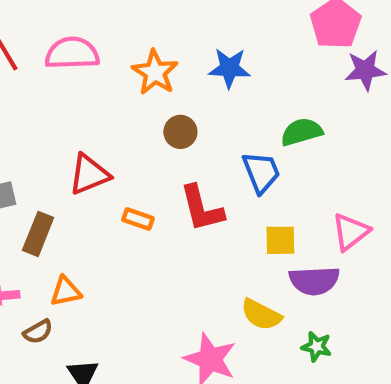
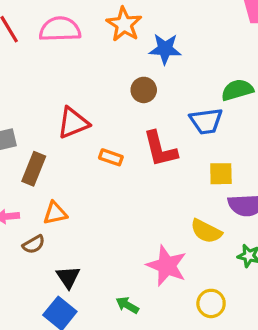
blue star: (229, 68) -> (165, 49), moved
orange star: (155, 72) -> (124, 24), moved
blue trapezoid: (261, 172) -> (206, 121), turned 104

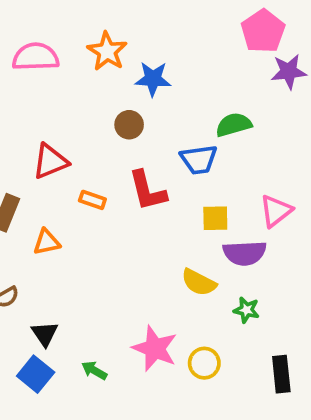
orange triangle: (55, 213) -> (47, 242), moved
pink star: (167, 266) -> (155, 348), moved
green arrow: (127, 305) -> (94, 370), moved

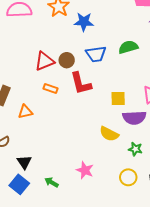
brown circle: (129, 125) -> (67, 60), moved
blue trapezoid: (199, 160) -> (96, 54), moved
red triangle: (50, 161) -> (44, 61), moved
pink star: (155, 348) -> (85, 170), size x0.7
yellow circle: (204, 363) -> (128, 177), moved

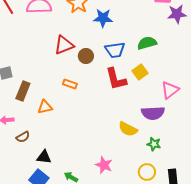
red triangle: (44, 61) -> (64, 45), moved
red L-shape: (81, 83) -> (116, 79), moved
yellow square: (118, 99) -> (140, 72), moved, turned -35
black triangle: (24, 162) -> (44, 157), turned -49

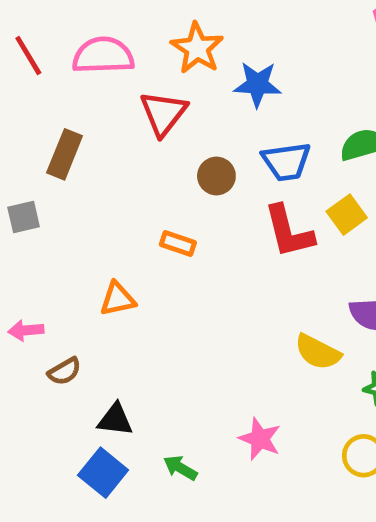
red triangle: (64, 45) -> (163, 113), moved, turned -30
brown rectangle: (23, 91) -> (65, 154), moved

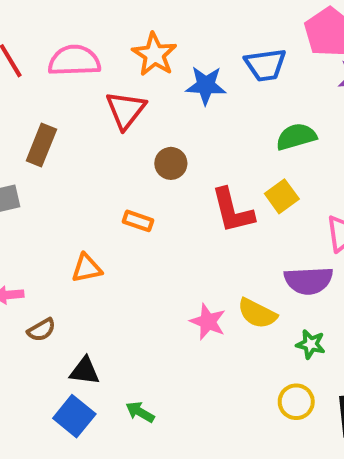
blue trapezoid: (286, 162) -> (265, 65), moved
pink star: (260, 439) -> (208, 322), moved

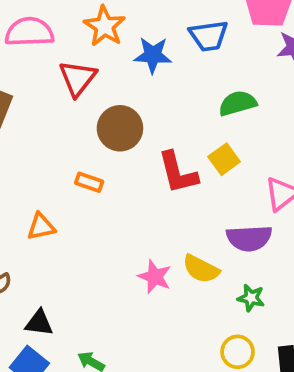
brown circle: (171, 163) -> (120, 128), size x1.5

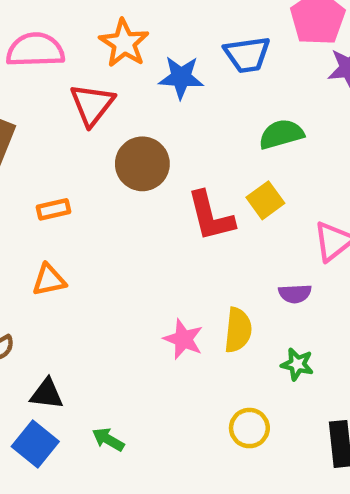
orange rectangle: (89, 182) -> (54, 209), moved, turned -32
purple semicircle: (249, 238) -> (295, 294), size x0.6
yellow semicircle: (201, 269) -> (238, 330), turned -111
yellow circle: (238, 352) -> (249, 428), moved

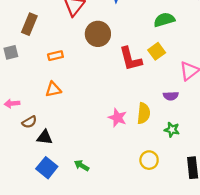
black triangle: (47, 394) -> (45, 137), moved

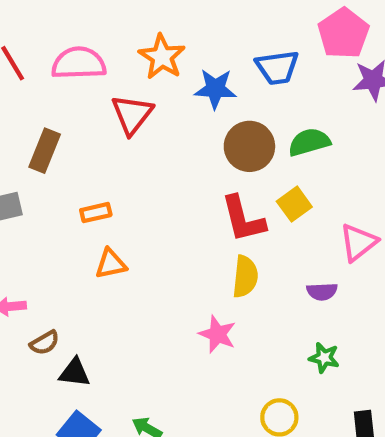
brown circle: (98, 34) -> (249, 146), moved
orange triangle: (53, 89) -> (111, 264), moved
yellow semicircle: (144, 113) -> (245, 277), moved

